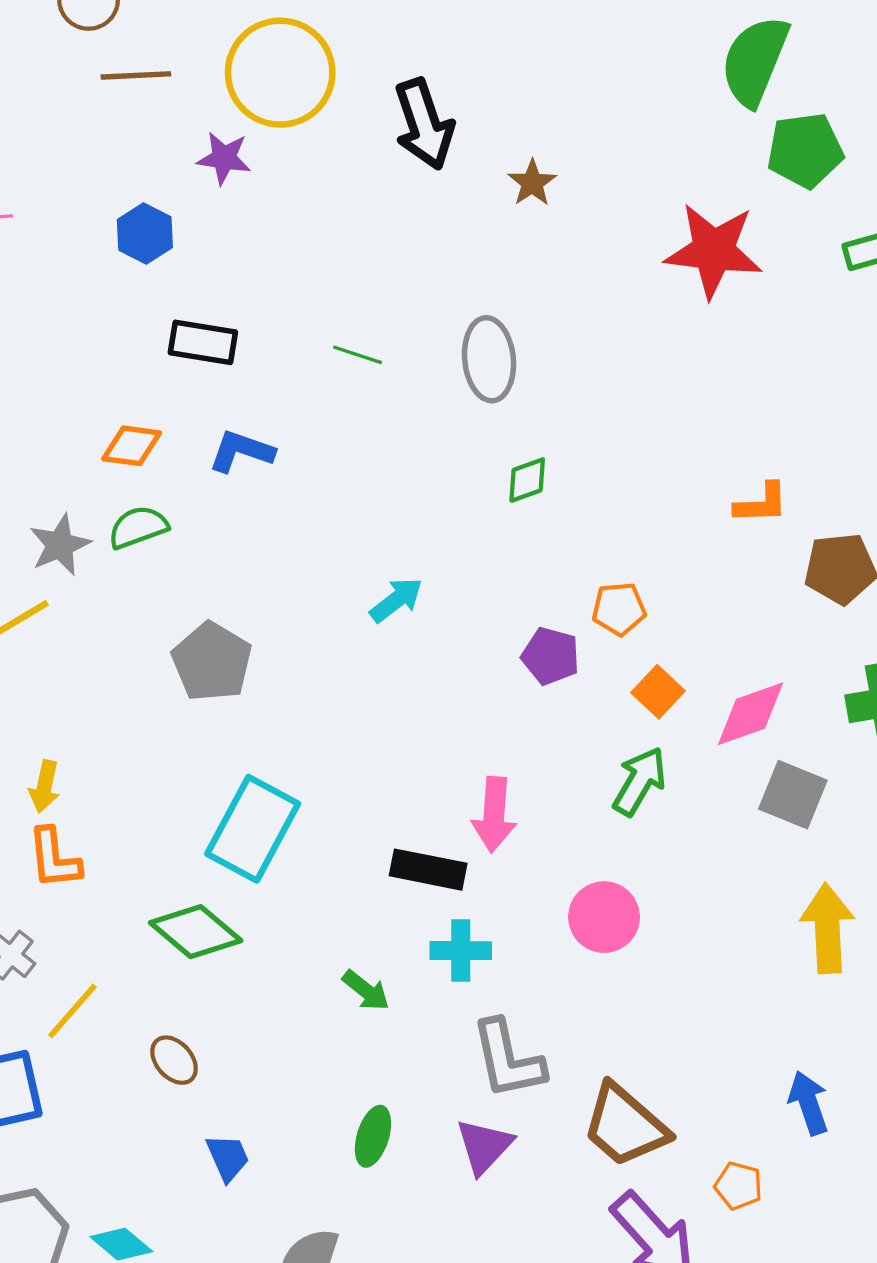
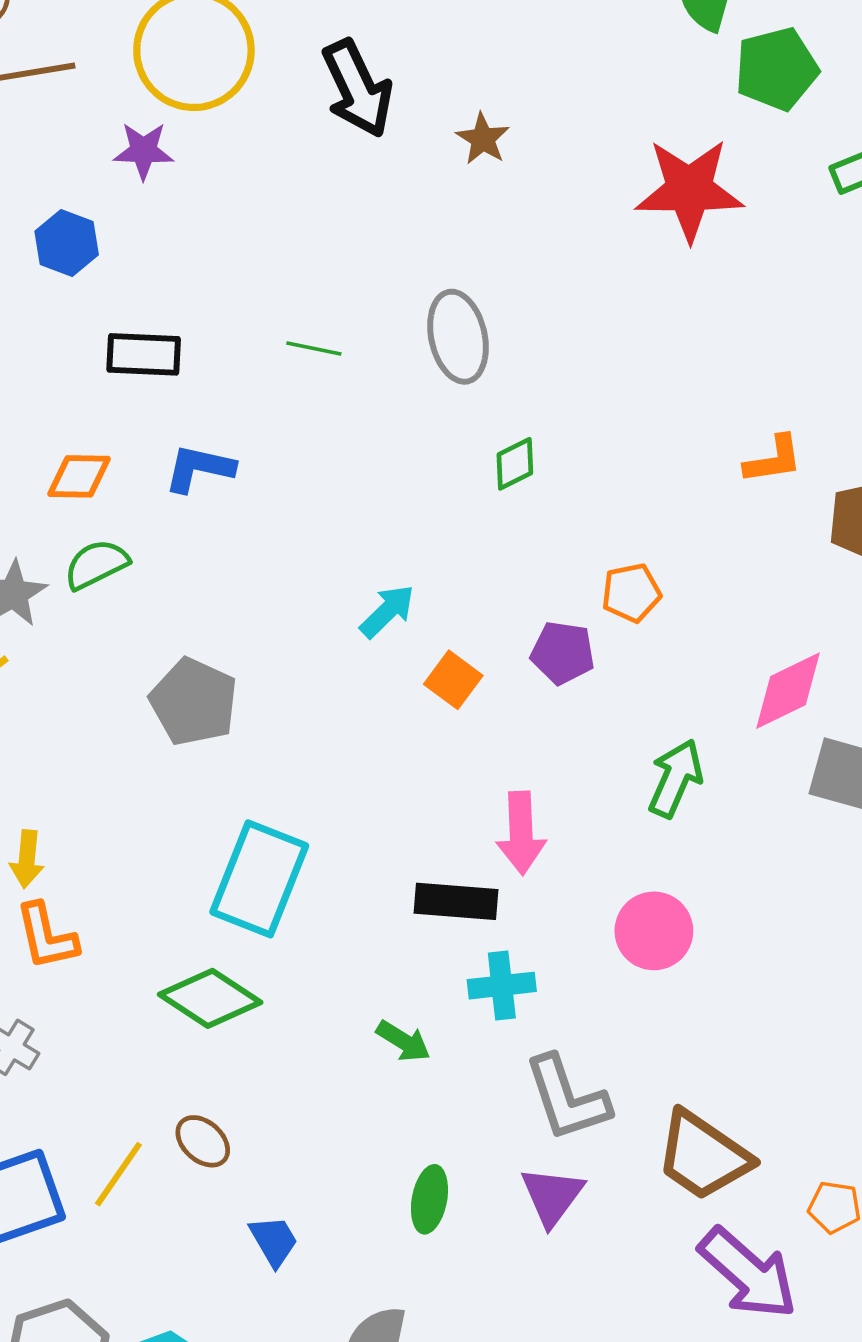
orange square: (658, 692) -> (453, 680), moved
yellow line: (72, 1011) -> (118, 1174), moved

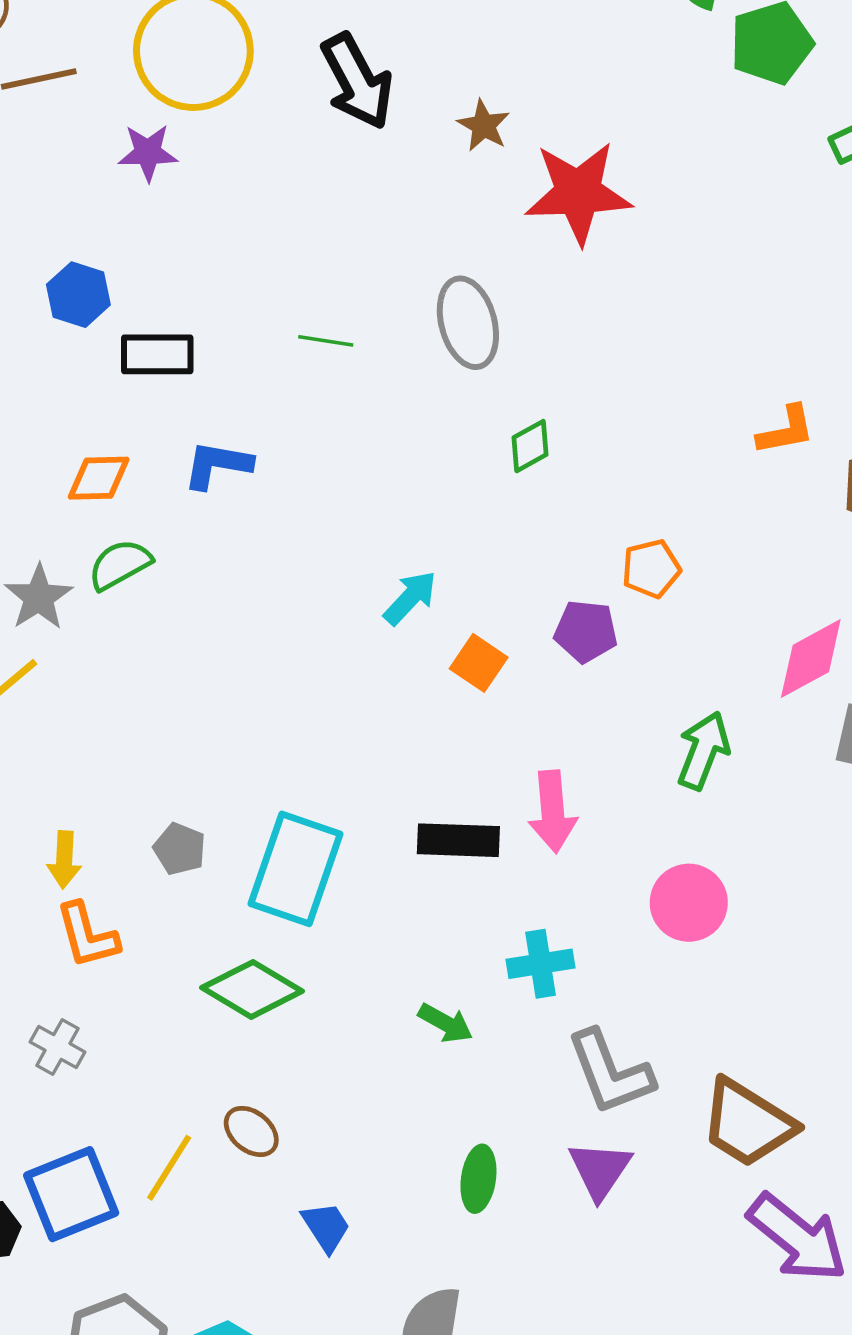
red star: (689, 190) -> (578, 193), moved
blue hexagon: (67, 243) -> (78, 295), moved
gray pentagon: (194, 702) -> (180, 849), moved, size x0.6
black rectangle: (456, 901) -> (458, 840), moved

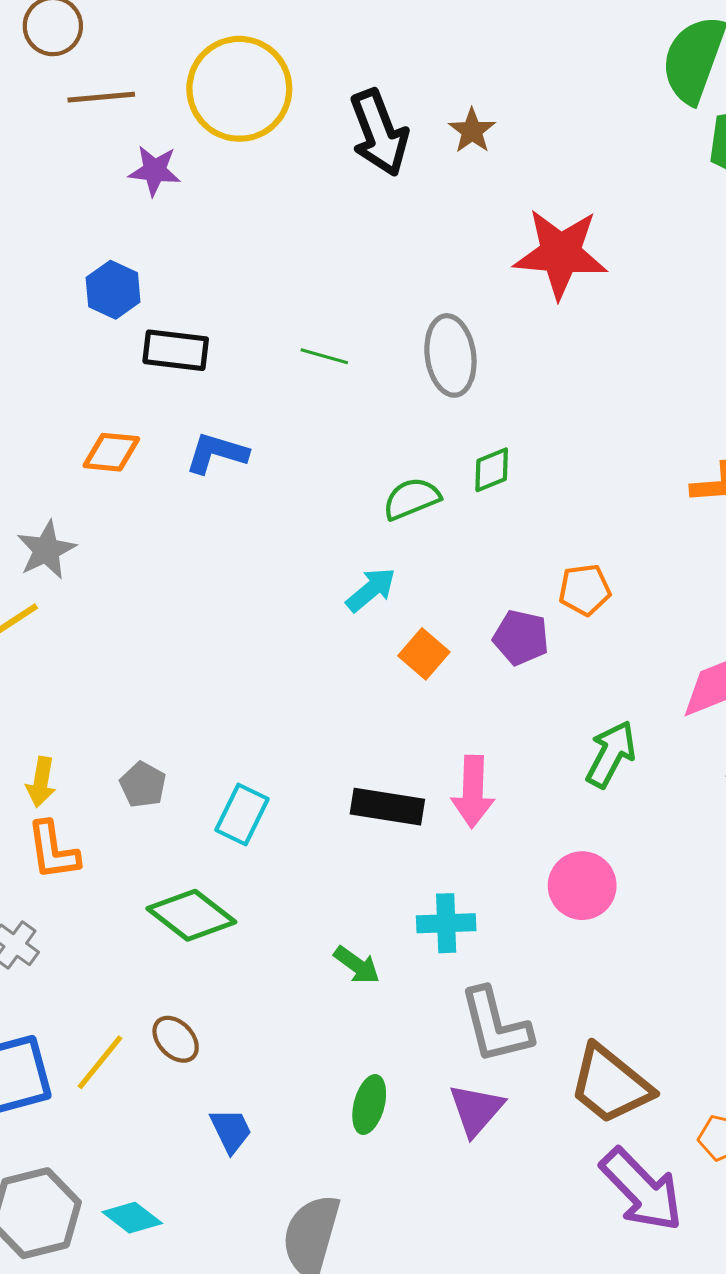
brown star: (484, 126) -> (472, 131), moved
purple star: (148, 153) -> (155, 171), moved
green semicircle: (120, 565) -> (412, 499), moved
cyan rectangle: (295, 869) -> (242, 814), size x0.6

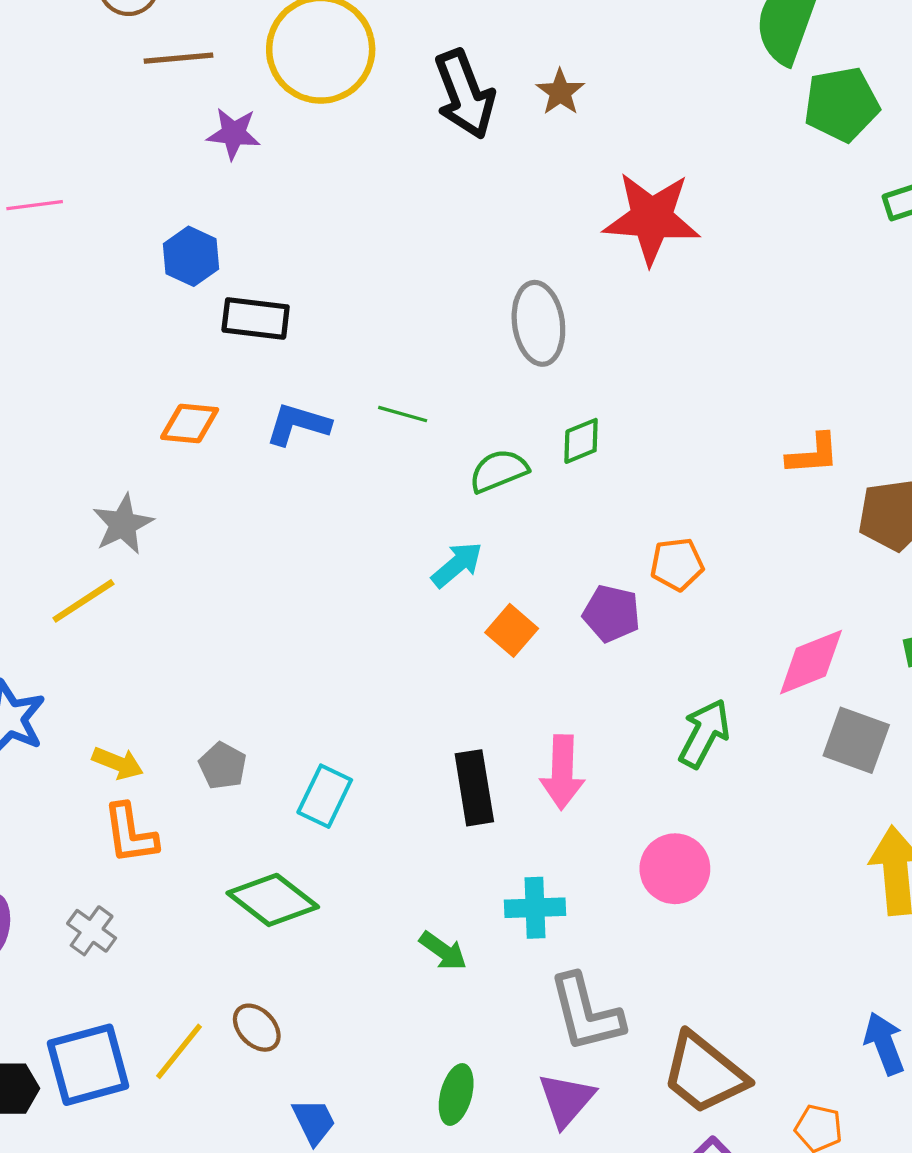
green line: (324, 356) -> (403, 414), moved
yellow arrow: (41, 782) -> (118, 763), turned -78
black rectangle: (387, 807) -> (474, 788), turned 72

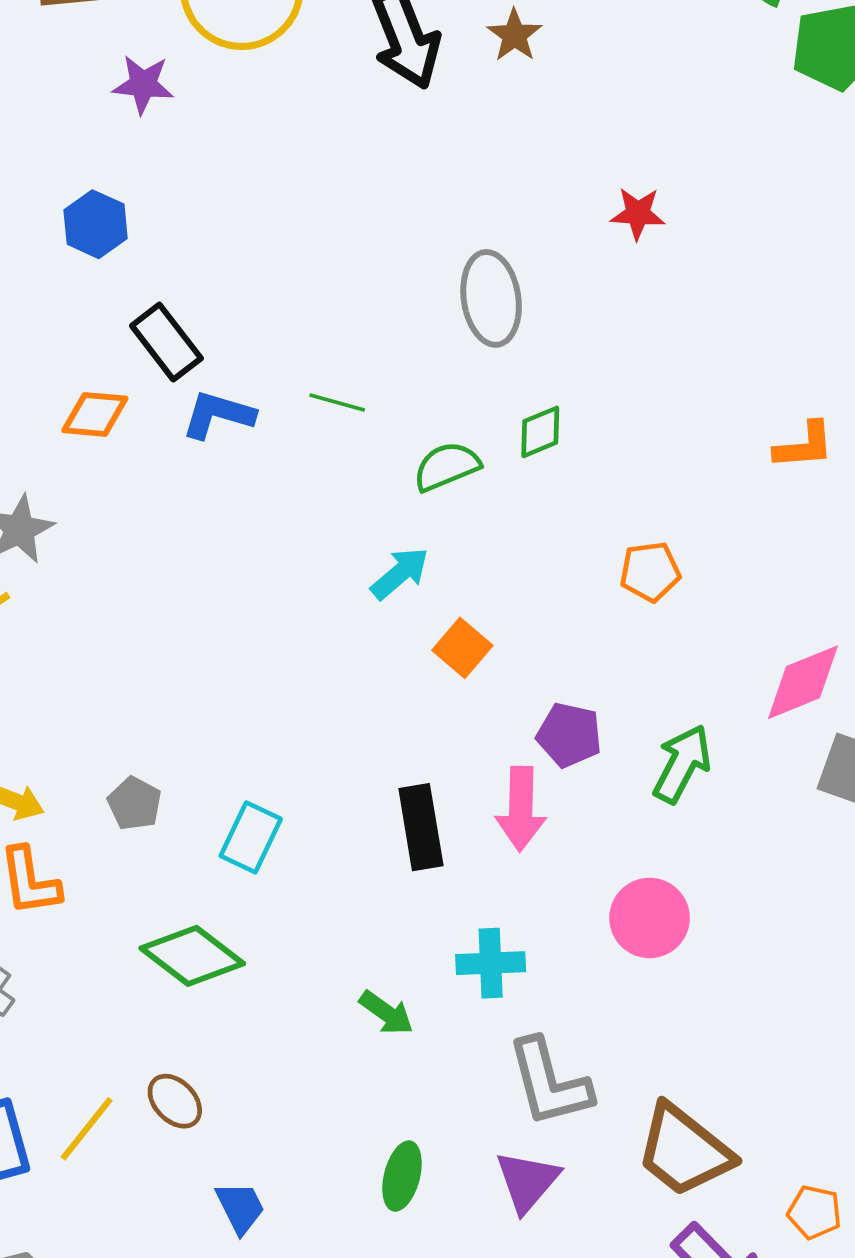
red star: (652, 218) -> (638, 213), moved, size x0.5
black rectangle: (256, 318) -> (166, 342), moved, turned 46
purple pentagon: (611, 614) -> (569, 735), moved

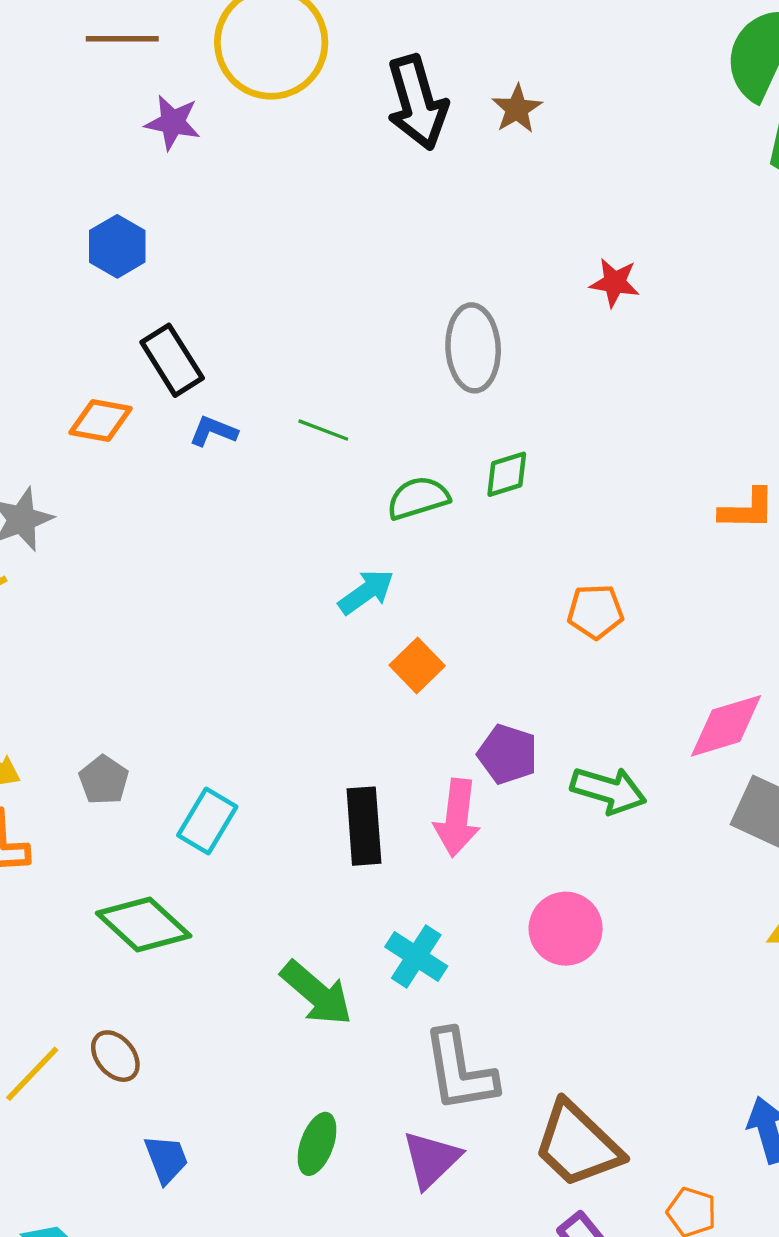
blue L-shape: (218, 415) -> (213, 431), size x0.7
green arrow: (682, 764) -> (609, 790), turned 74
cyan cross: (491, 963) -> (416, 956), turned 30
green arrow: (386, 1013) -> (317, 993), size x1.5

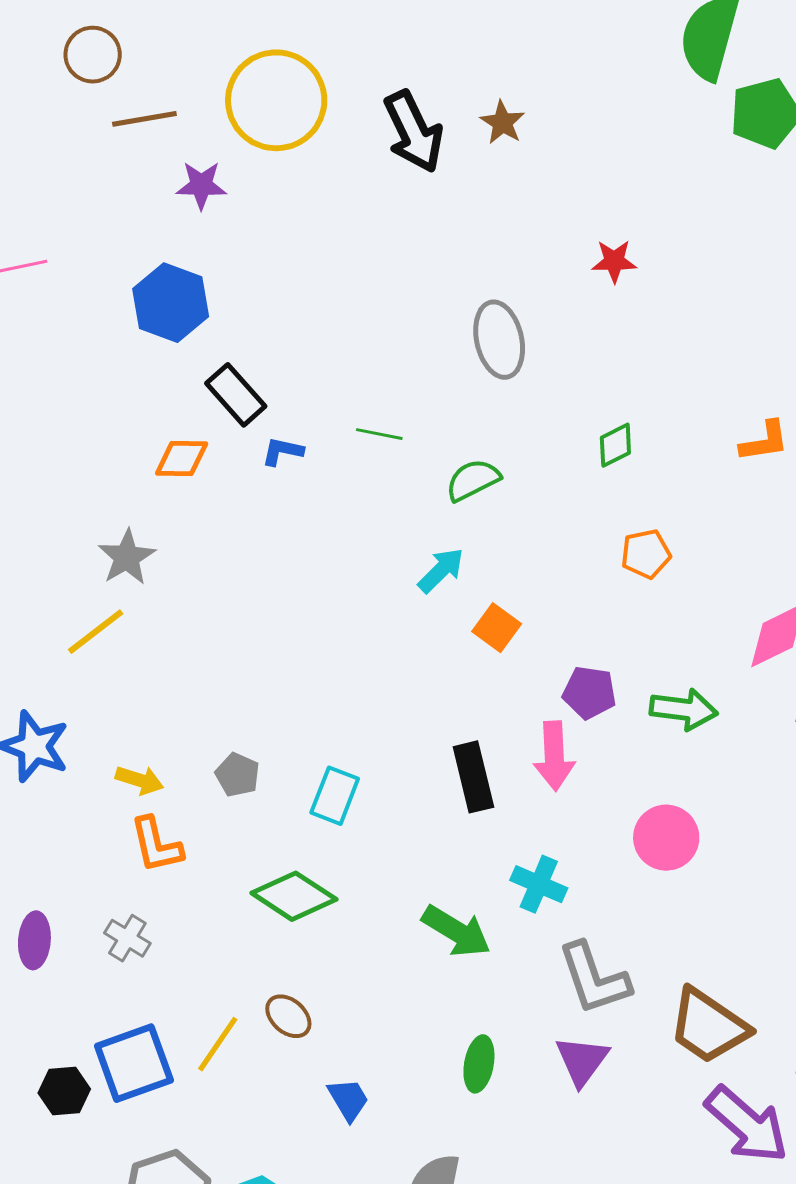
blue hexagon: (117, 246) -> (171, 303), size x1.4
green diamond: (507, 474) -> (615, 445), moved

